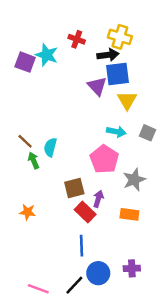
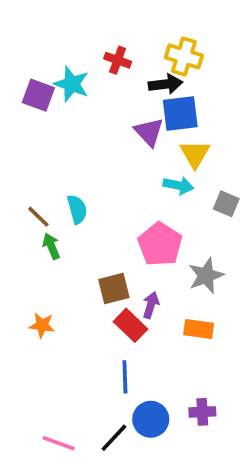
cyan arrow: (116, 132) -> (178, 185), moved
cyan semicircle: (50, 147) -> (77, 209), moved, turned 150

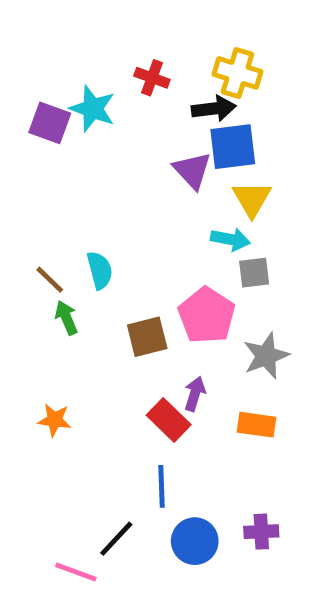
gray square: (226, 204) -> (254, 273), moved, turned -30
brown square: (114, 288) -> (147, 337), moved
black line: (114, 438) -> (116, 539), moved

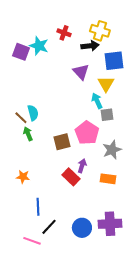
blue square: (233, 147) -> (114, 61), moved
cyan arrow: (230, 239) -> (97, 101), turned -126
cyan semicircle: (100, 270) -> (33, 113), moved
blue line: (161, 486) -> (38, 207), moved
purple cross: (261, 532) -> (110, 224), size x1.6

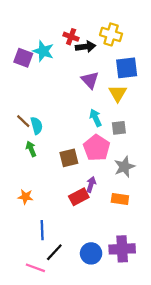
black arrow: (90, 46) -> (85, 47), moved
cyan arrow: (97, 101) -> (95, 118), moved
brown line: (21, 118) -> (23, 121), moved
red rectangle: (71, 177) -> (79, 197), turned -72

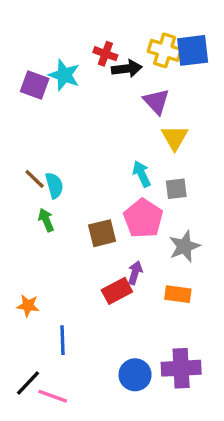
blue square: (127, 68) -> (193, 50), moved
purple triangle: (90, 80) -> (156, 101), moved
orange star: (25, 197) -> (28, 306), moved
black line: (54, 252) -> (28, 383), moved

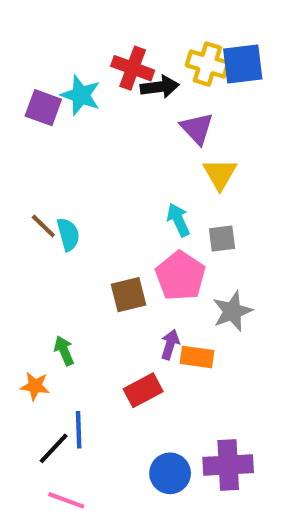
red cross: (105, 54) -> (133, 68), size x1.4
green arrow: (46, 220) -> (64, 351), moved
red rectangle: (117, 291) -> (143, 390), moved
orange rectangle: (178, 294) -> (197, 357), moved
black line: (28, 383) -> (54, 448), moved

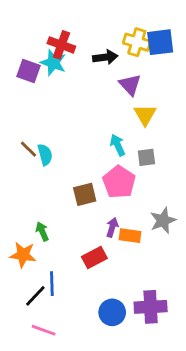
red cross: (133, 68) -> (61, 45), moved
gray star: (232, 311) -> (163, 220), moved
orange star: (35, 386) -> (23, 255), size x1.4

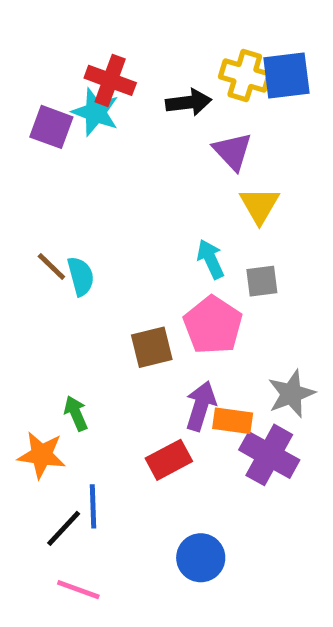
purple arrow: (112, 227) -> (201, 406), size x1.4
purple cross: (151, 307) -> (269, 455), moved, turned 32

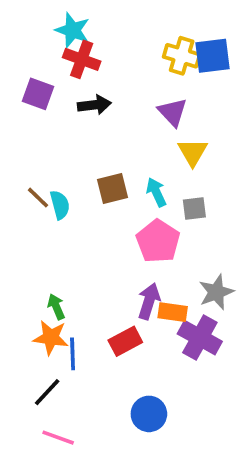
black arrow: (188, 102) -> (94, 105), moved
cyan star: (95, 112) -> (73, 30), moved
brown square: (152, 347) -> (113, 188), moved
orange star: (42, 455) -> (51, 338), moved
blue line: (93, 506) -> (73, 354), moved

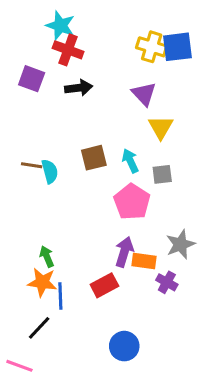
brown line: (38, 198) -> (32, 165), turned -35
purple cross: (200, 338) -> (167, 282), size x0.6
pink line: (58, 438) -> (19, 366), moved

